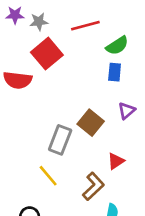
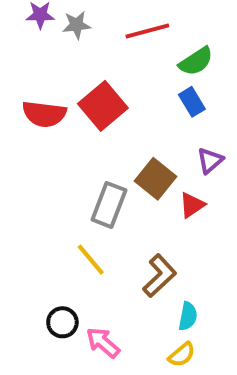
red square: (47, 54) -> (103, 106), moved
blue rectangle: (115, 72) -> (192, 102), turned -36
red triangle: (116, 161) -> (192, 205), moved

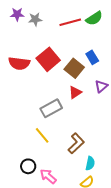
green semicircle: (196, 61) -> (94, 18), moved
brown square: (155, 179) -> (74, 68), moved
gray rectangle: (109, 205) -> (51, 108), turned 40
red triangle: (192, 205) -> (75, 92), moved

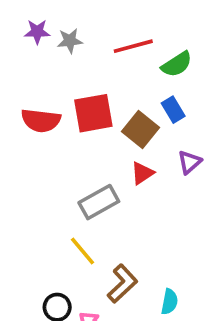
green semicircle: (94, 18) -> (177, 64), moved
red square: (48, 59) -> (93, 113), turned 30
brown L-shape: (76, 143) -> (122, 284), moved

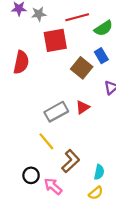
red square: (93, 113) -> (55, 40), moved
red semicircle: (41, 120) -> (21, 62), turned -85
red triangle: (142, 173) -> (83, 107), moved

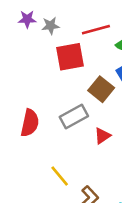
red semicircle: (21, 62) -> (30, 123), moved
gray rectangle: (56, 112) -> (74, 116), moved

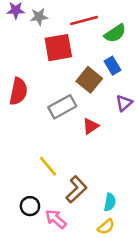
red semicircle: (30, 123) -> (18, 91), moved

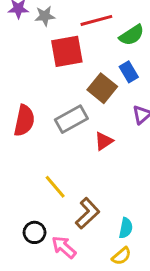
red semicircle: (18, 91) -> (24, 121), moved

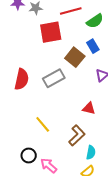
red triangle: (104, 141) -> (89, 108), moved, turned 48
brown L-shape: (88, 213) -> (77, 135), moved

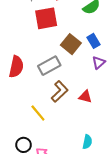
blue rectangle: (93, 46) -> (93, 41), moved
brown L-shape: (77, 135) -> (60, 91), moved

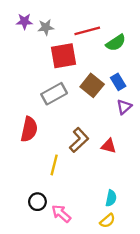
gray rectangle: (49, 66) -> (54, 94), moved
red semicircle: (16, 67) -> (29, 129), moved
yellow line: (38, 113) -> (54, 165), turned 54

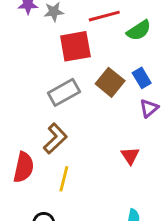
red semicircle: (29, 129) -> (24, 167), moved
brown L-shape: (79, 140) -> (55, 138), moved
red triangle: (109, 146) -> (130, 156), turned 42

